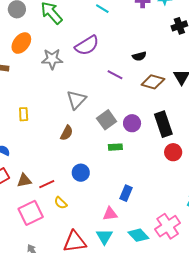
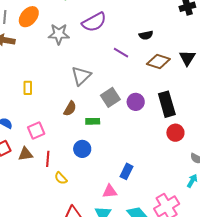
green rectangle: (115, 147) -> (93, 121), moved
red line: (47, 184) -> (48, 159), turned -63
pink square: (31, 213) -> (36, 130), moved, size x0.7

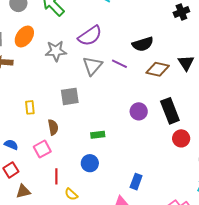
black semicircle: (146, 35) -> (143, 44), size x1.5
gray triangle: (81, 76) -> (92, 66), moved
gray square: (110, 97) -> (70, 96), moved, turned 30
brown semicircle: (70, 109) -> (53, 127), moved, turned -35
brown triangle: (25, 154) -> (23, 191), moved

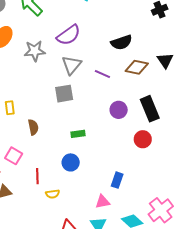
purple line: (119, 64) -> (102, 74), moved
gray square: (70, 96) -> (64, 94), moved
red circle: (181, 138) -> (143, 139), moved
pink square: (42, 149) -> (14, 156), moved, turned -30
yellow semicircle: (71, 194) -> (53, 194), turned -48

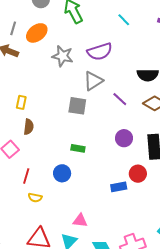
brown semicircle: (33, 127) -> (29, 127), moved
blue rectangle: (117, 180) -> (119, 187), moved, turned 42

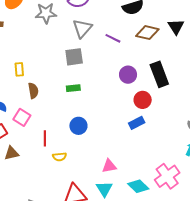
green rectangle: (78, 148) -> (73, 88), moved
red circle: (138, 174) -> (143, 100), moved

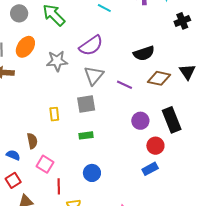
yellow rectangle: (19, 69) -> (54, 114), moved
brown semicircle: (33, 91) -> (32, 141), moved
pink square: (22, 117) -> (45, 164), moved

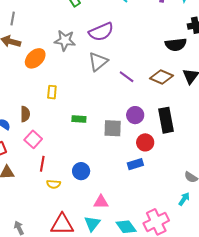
orange ellipse: (25, 47) -> (35, 58), moved
black semicircle: (144, 53) -> (176, 45), moved
gray square: (86, 104) -> (113, 128), moved
blue circle: (92, 173) -> (81, 171), moved

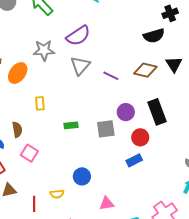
red line: (42, 164) -> (34, 204), moved

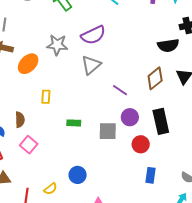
brown diamond: (145, 70) -> (155, 78), turned -60
purple line: (111, 76) -> (120, 90), moved
blue rectangle: (134, 160) -> (151, 175), moved, turned -63
yellow semicircle: (57, 194) -> (50, 189), turned -40

